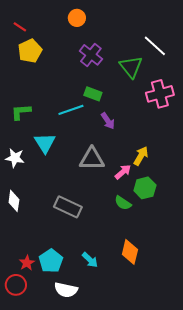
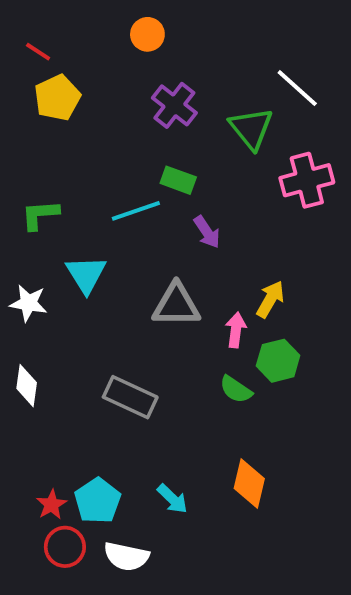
pink arrow: (123, 172) -> (236, 330), turned -42
red circle: (16, 285) -> (65, 547), moved

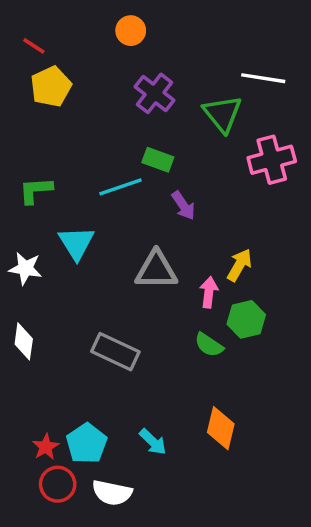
white line: (297, 88) -> (263, 78), turned -33

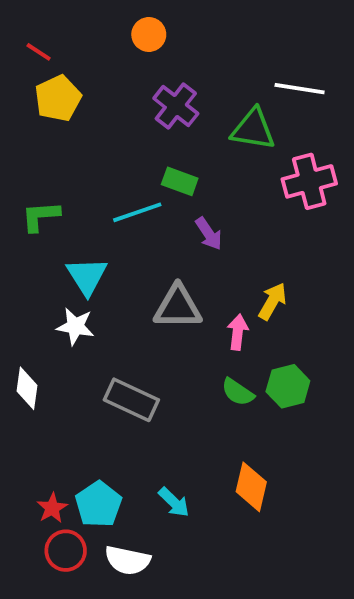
green triangle: (222, 114) -> (253, 129), turned -42
white star: (25, 268) -> (75, 326), moved
green hexagon: (246, 319) -> (288, 386), moved

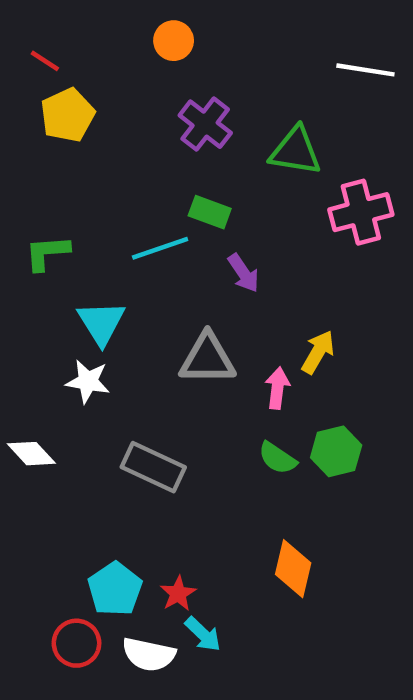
white line: (300, 89) -> (365, 70), moved
white diamond: (27, 388) -> (31, 454), turned -51
cyan arrow: (174, 502) -> (203, 634), moved
red star: (52, 508) -> (178, 594), moved

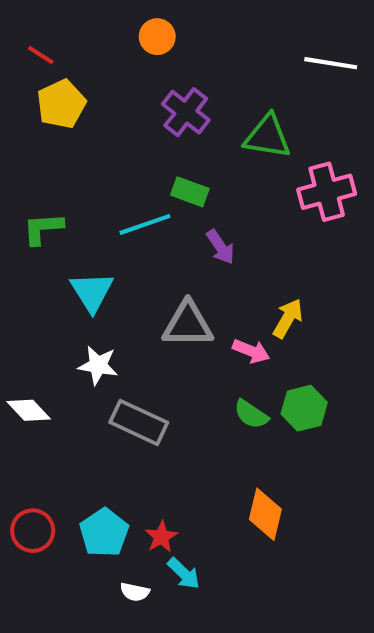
white star: (88, 381) -> (98, 365), moved
pink arrow: (277, 388) -> (251, 351), turned 105
red circle: (77, 643) -> (33, 531), moved
white semicircle: (149, 654) -> (135, 592), size x0.6

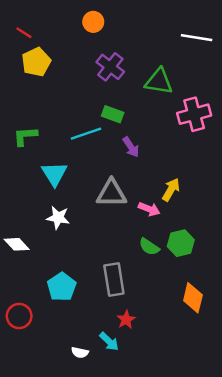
gray rectangle: (139, 422) -> (114, 280), moved, turned 56
orange diamond: (265, 514) -> (193, 298), moved
cyan pentagon: (104, 533) -> (62, 287), moved
red star: (161, 537) -> (126, 320), moved

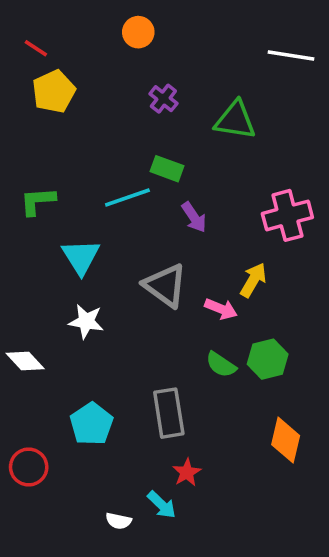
purple cross: (110, 67) -> (163, 99), size x0.7
pink cross: (194, 114) -> (287, 215), moved
gray triangle: (111, 193) -> (165, 286), turned 36

